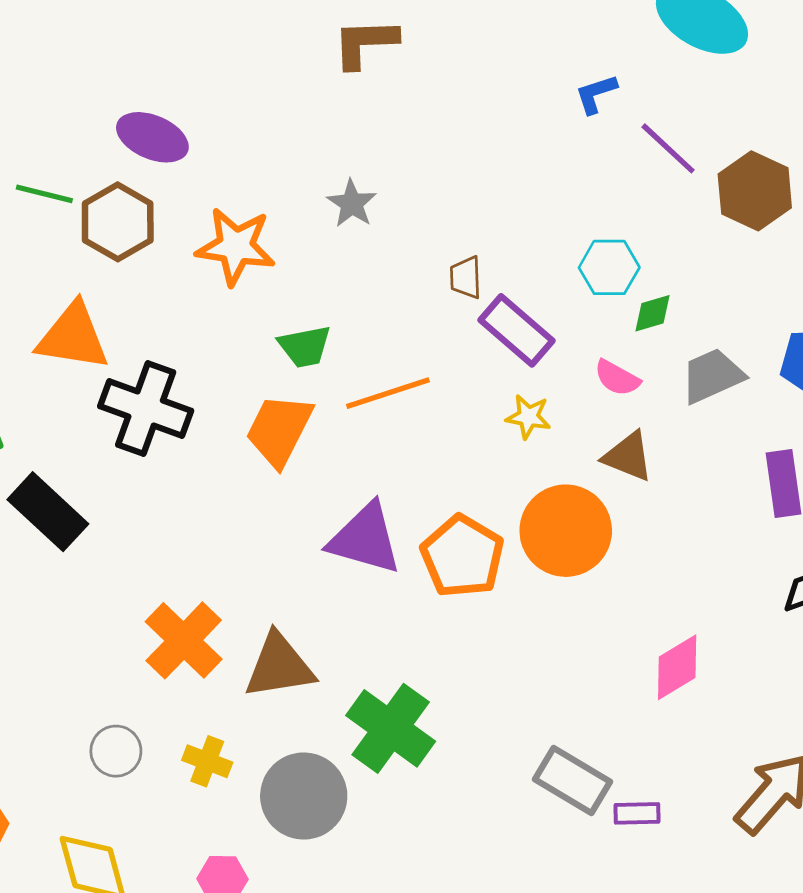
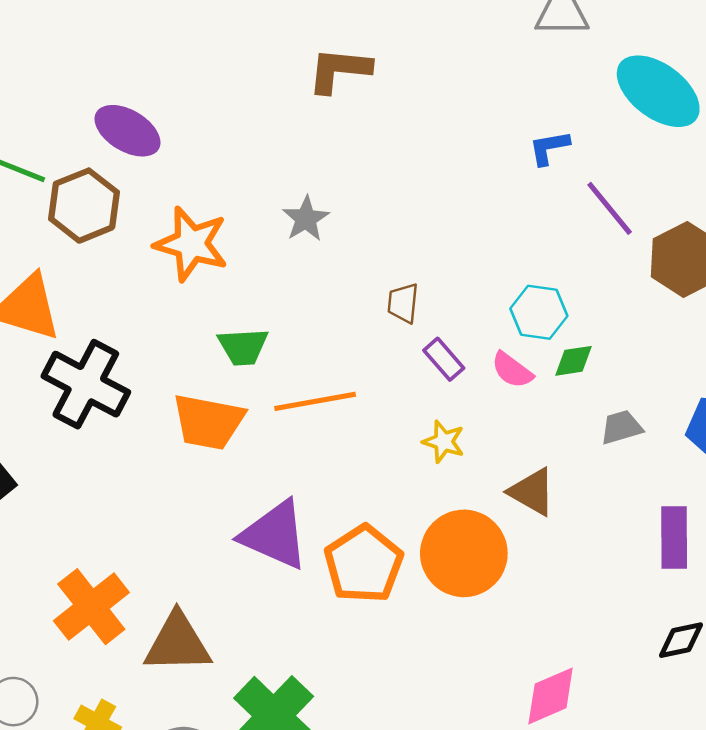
purple rectangle: (516, 330) -> (444, 359), size x0.6
gray trapezoid: (712, 376) -> (621, 427), size x0.7
pink semicircle: (617, 378) -> (512, 370), moved
orange trapezoid: (279, 430) -> (208, 422), turned -114

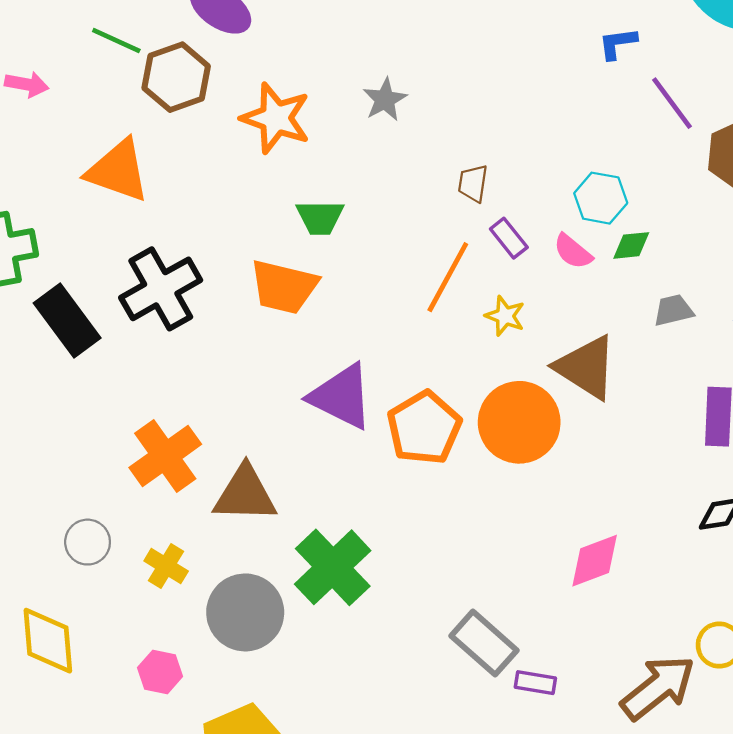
black cross: (86, 384) -> (161, 289), moved, turned 30
orange line: (315, 401) -> (448, 277), moved, turned -54
brown triangle: (532, 492) -> (586, 367), size x1.4

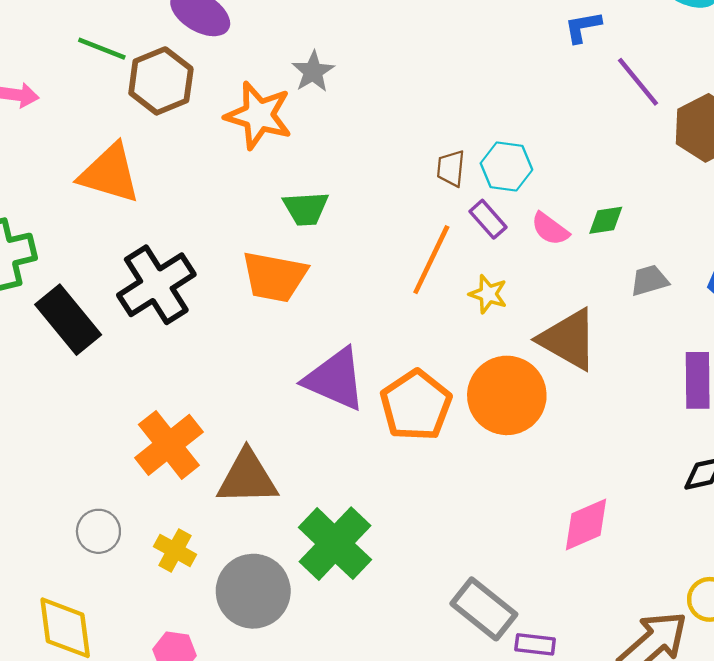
gray star: (385, 100) -> (313, 72), moved
cyan hexagon: (601, 198) -> (506, 166), moved

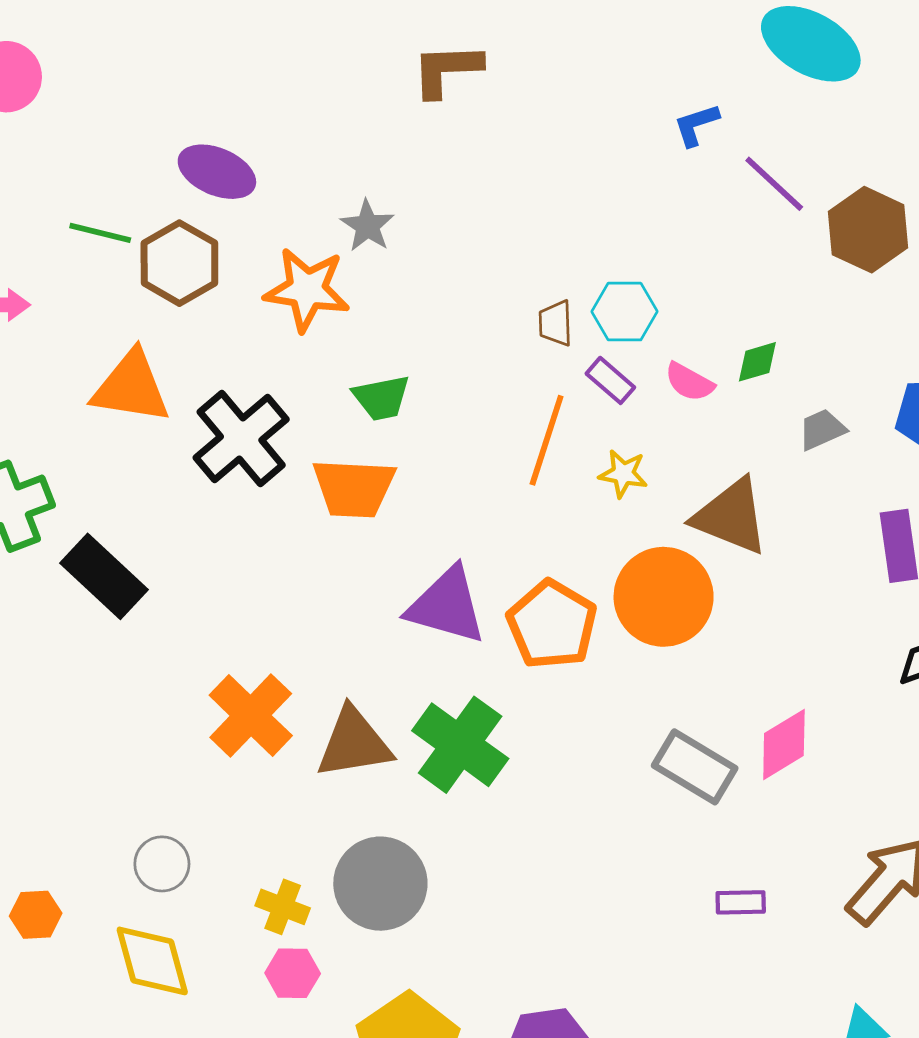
black cross: (156, 285) -> (241, 438), moved
gray circle: (98, 531) -> (162, 864), moved
green cross: (335, 544) -> (460, 745), moved
yellow cross: (175, 550) -> (283, 907), moved
gray rectangle: (484, 609) -> (695, 767), moved

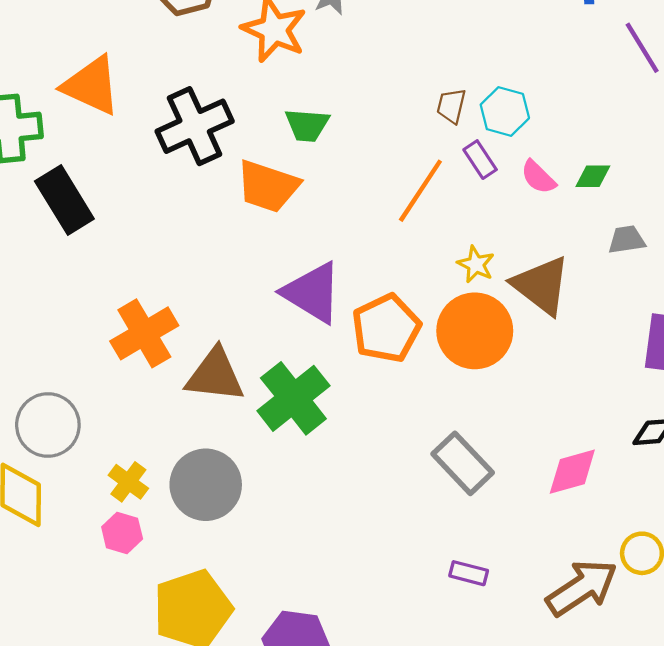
orange triangle: (131, 387) -> (91, 86), moved
yellow star: (623, 474) -> (476, 264), moved
pink diamond: (784, 744) -> (572, 472), moved
gray circle: (162, 864) -> (48, 425), size x1.5

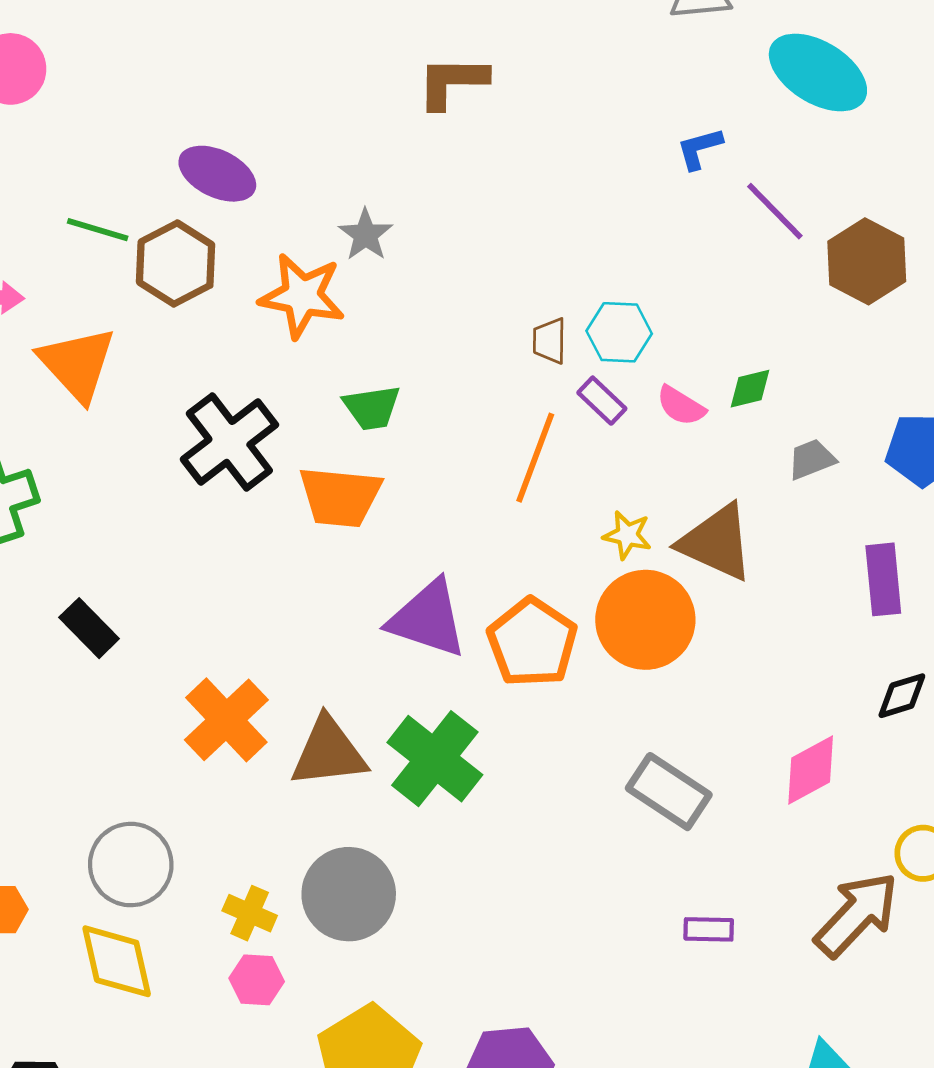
orange triangle: (91, 86) -> (77, 364), moved, turned 36
black rectangle: (64, 200) -> (89, 628), moved, size x0.7

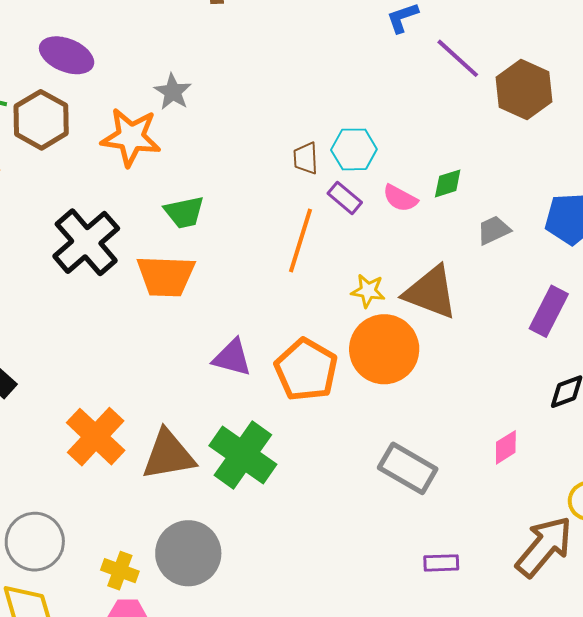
purple rectangle: (883, 579) -> (549, 311), turned 36
purple triangle: (428, 619) -> (232, 358), size x0.7
pink diamond: (811, 770) -> (506, 447), size x0.7

